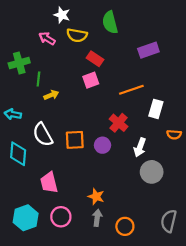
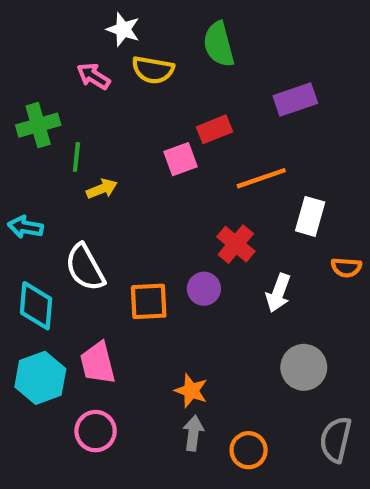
red rectangle: (95, 59) -> (215, 129), moved, turned -56
orange square: (75, 140) -> (149, 301), moved
gray circle: (152, 172) -> (304, 367), moved
pink circle: (61, 217) -> (96, 431), moved
cyan hexagon: (26, 218) -> (40, 378), moved

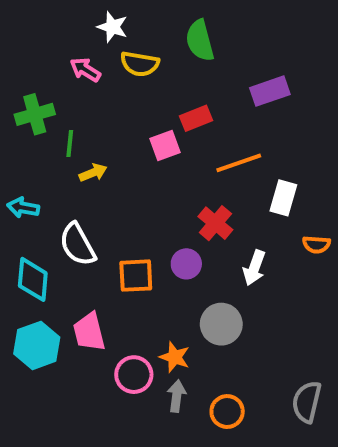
gray circle: (304, 367) -> (221, 324), moved
pink circle: (96, 431) -> (134, 375), moved

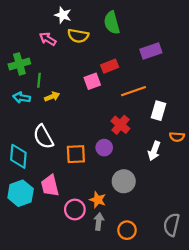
cyan arrow: (23, 208) -> (22, 98), moved
white arrow: (254, 268) -> (154, 151), moved

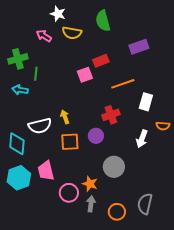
yellow arrow: (52, 97) -> (65, 117), moved, turned -88
red cross: (120, 125) -> (111, 115), turned 30
white semicircle: (43, 137) -> (40, 126), turned -75
gray semicircle: (172, 225) -> (145, 204), moved

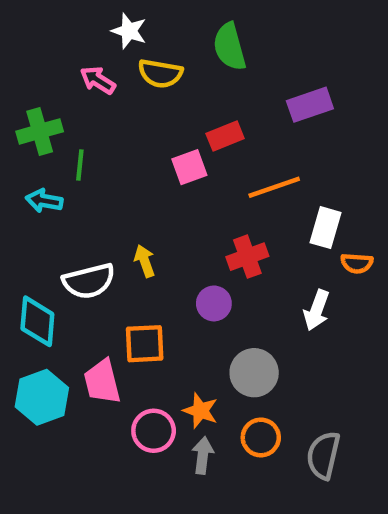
orange semicircle: (163, 126) -> (357, 263), moved
orange square: (70, 142) -> (145, 344), moved
orange circle: (117, 212) -> (261, 437), moved

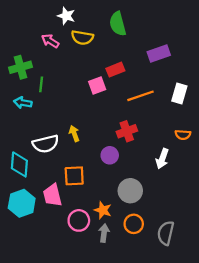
white rectangle: (326, 228) -> (179, 94), moved

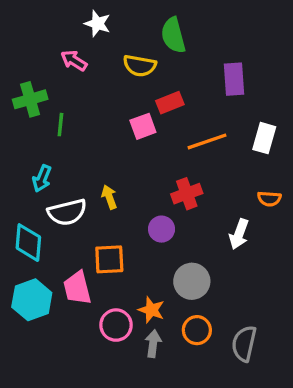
yellow semicircle: (82, 38) -> (140, 66), moved
purple rectangle: (159, 54) -> (234, 79), turned -75
cyan arrow: (23, 103) -> (42, 179), moved, turned -78

